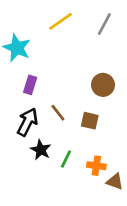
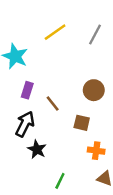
brown line: (58, 113) -> (53, 103), moved
green line: (66, 159) -> (60, 181), moved
orange cross: (96, 166) -> (96, 151), moved

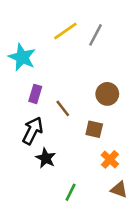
gray line: (95, 34) -> (95, 35), moved
orange cross: (96, 151) -> (110, 159), turned 35

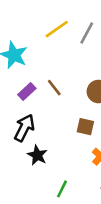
purple rectangle: (35, 94) -> (27, 91), turned 30
brown line: (63, 108) -> (54, 88), moved

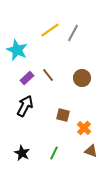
brown square: (85, 127) -> (63, 115), moved
black star: (37, 155) -> (22, 153), moved

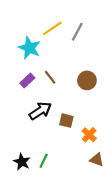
cyan star: (17, 50) -> (29, 48), moved
black arrow: (25, 106) -> (40, 111), moved, turned 30
green line: (54, 153) -> (44, 161), moved

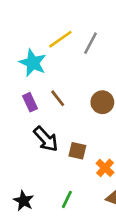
purple rectangle: (27, 80) -> (30, 102), turned -72
black arrow: (40, 111) -> (46, 139), turned 80
green line: (44, 161) -> (67, 199), moved

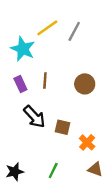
brown line: (58, 98) -> (45, 80), turned 42
black star: (24, 201) -> (15, 172), turned 30

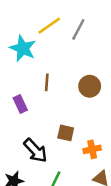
purple rectangle: (20, 84) -> (20, 104), moved
black arrow: (34, 117) -> (35, 151), moved
orange cross: (87, 142) -> (92, 149), turned 35

